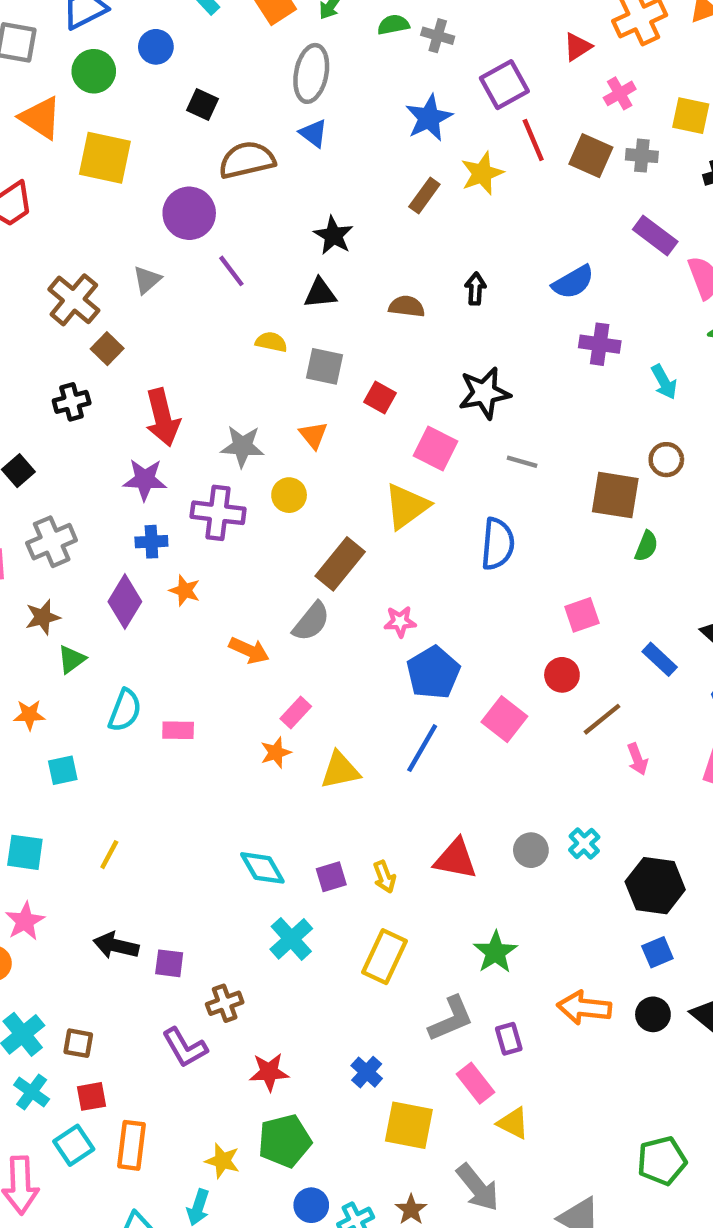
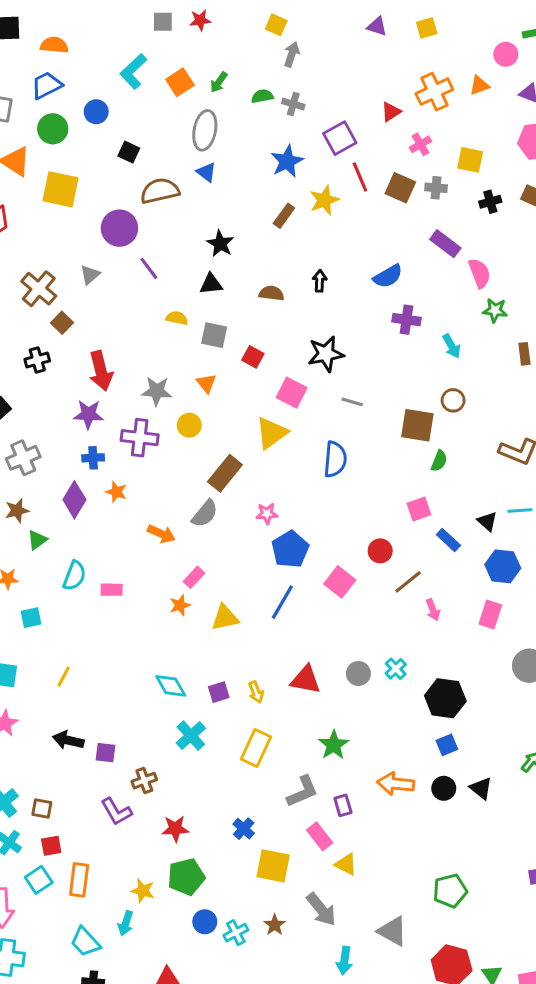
pink square: (582, 615) -> (419, 509), moved

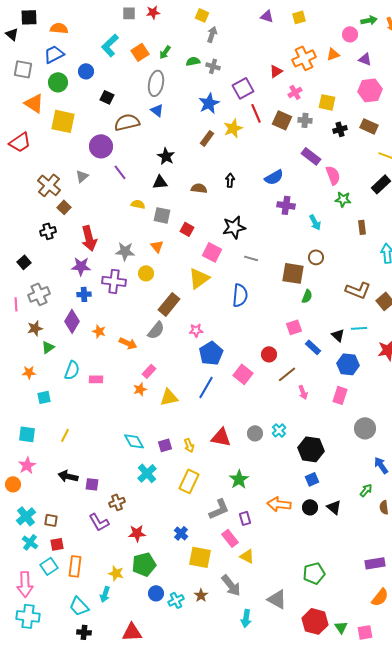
orange star: (116, 492) -> (99, 331), moved

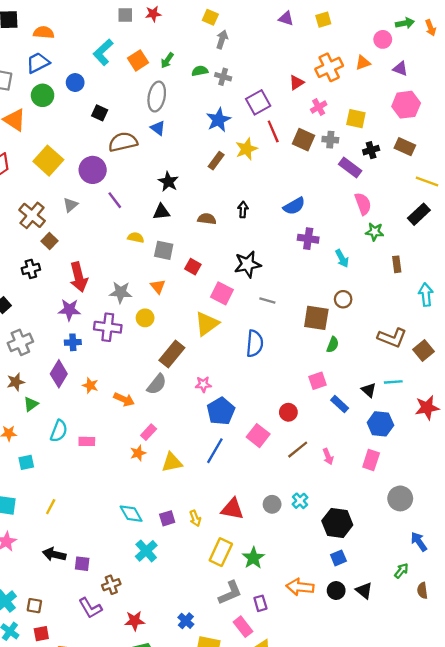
yellow square: (63, 121) -> (48, 161), moved, turned 30
purple rectangle: (311, 156) -> (350, 168), moved
brown line: (287, 374) -> (298, 450), moved
yellow rectangle: (189, 481) -> (221, 552), moved

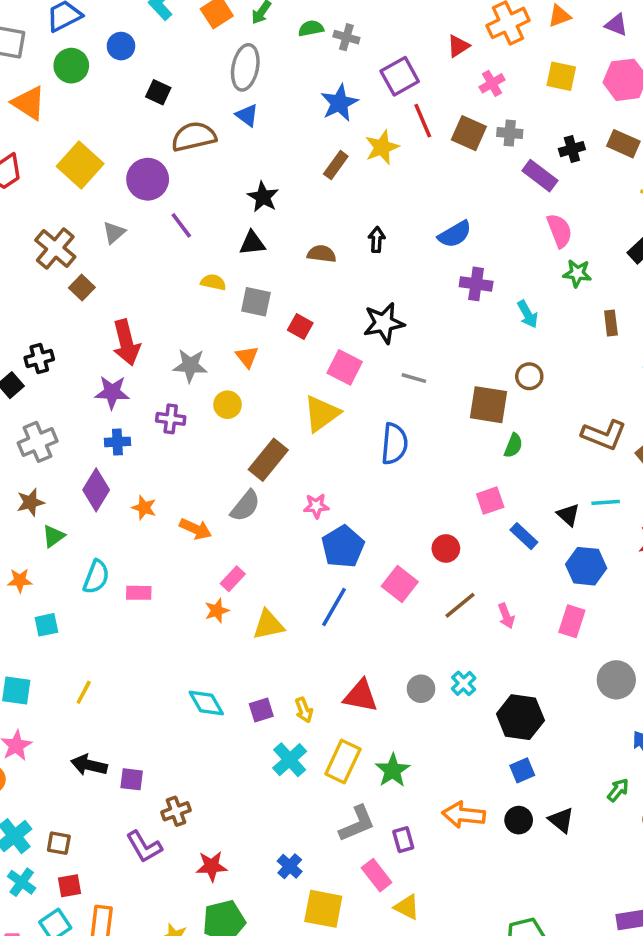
yellow square: (356, 119) -> (561, 76), moved
black cross: (31, 269) -> (39, 359), moved
purple cross: (108, 327) -> (171, 419), size x0.7
cyan cross: (146, 551) -> (290, 760), moved

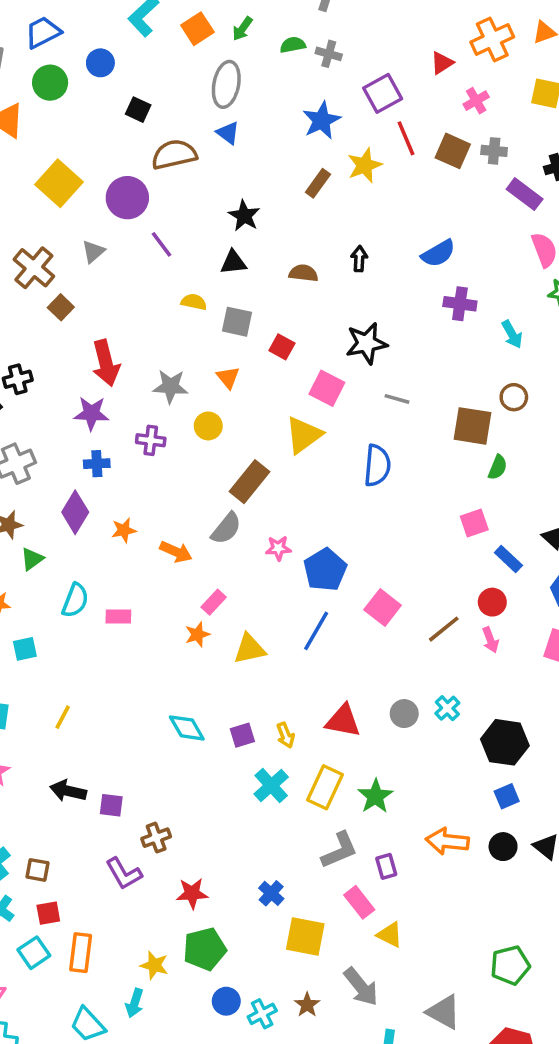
pink star: (316, 506) -> (278, 548), moved
orange star: (144, 508) -> (124, 530), turned -30
red circle: (446, 548) -> (492, 602), moved

